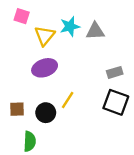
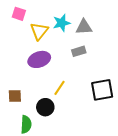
gray rectangle: (115, 72) -> (79, 51), moved
black square: (116, 102) -> (102, 90), turned -30
black circle: (46, 113) -> (45, 107), moved

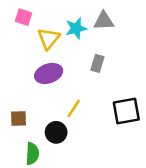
gray triangle: (84, 27) -> (104, 21), moved
gray rectangle: (79, 51) -> (97, 63), turned -56

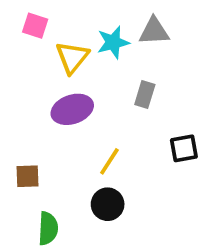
black square: (126, 111) -> (184, 148), moved, size x0.7
black circle: (56, 132) -> (108, 204), moved

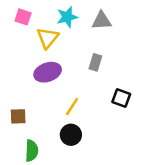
cyan star: (113, 42) -> (67, 17), moved
black square: (184, 148) -> (121, 98), turned 30

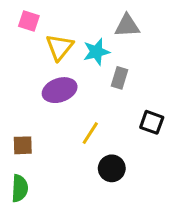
cyan star: (67, 17) -> (96, 52), moved
black circle: (71, 135) -> (112, 168), moved
green semicircle: (32, 151) -> (20, 188), moved

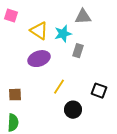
pink square: (29, 21) -> (11, 16), moved
yellow triangle: (60, 47) -> (39, 31), turned -36
black square: (152, 122) -> (99, 91), moved

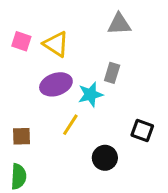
pink square: (11, 16) -> (21, 41), moved
cyan star: (63, 34) -> (90, 94), moved
yellow line: (59, 87) -> (70, 125), moved

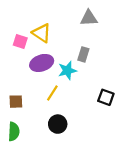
pink square: (21, 41) -> (20, 42), moved
black circle: (105, 158) -> (58, 124), moved

